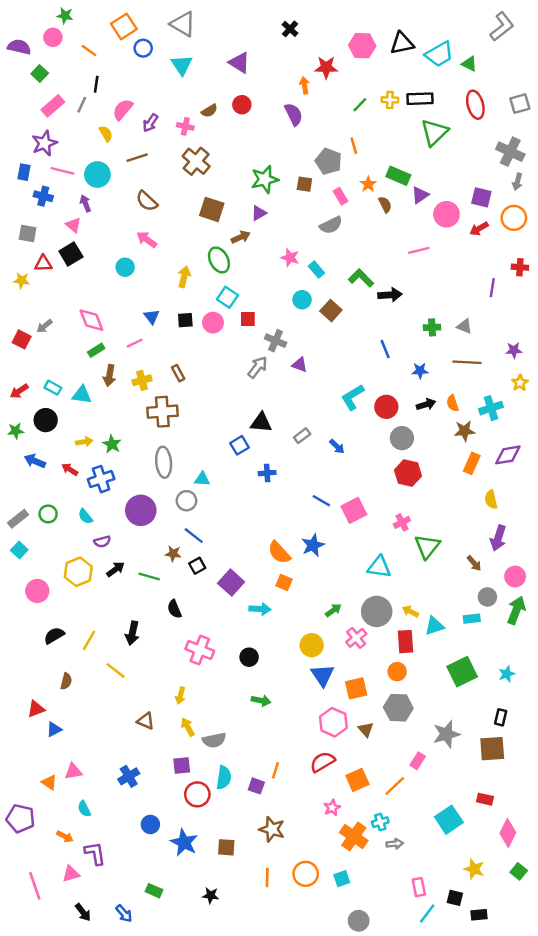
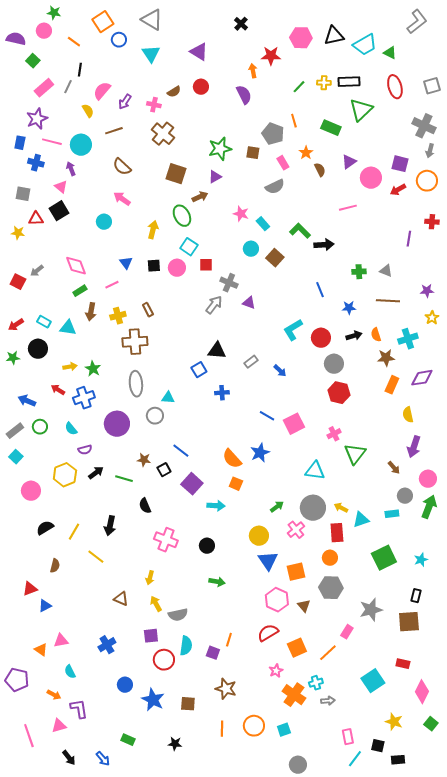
green rectangle: (398, 176) -> (331, 128), moved
blue arrow: (35, 461) -> (27, 401), moved
blue line: (194, 536) -> (181, 451), moved

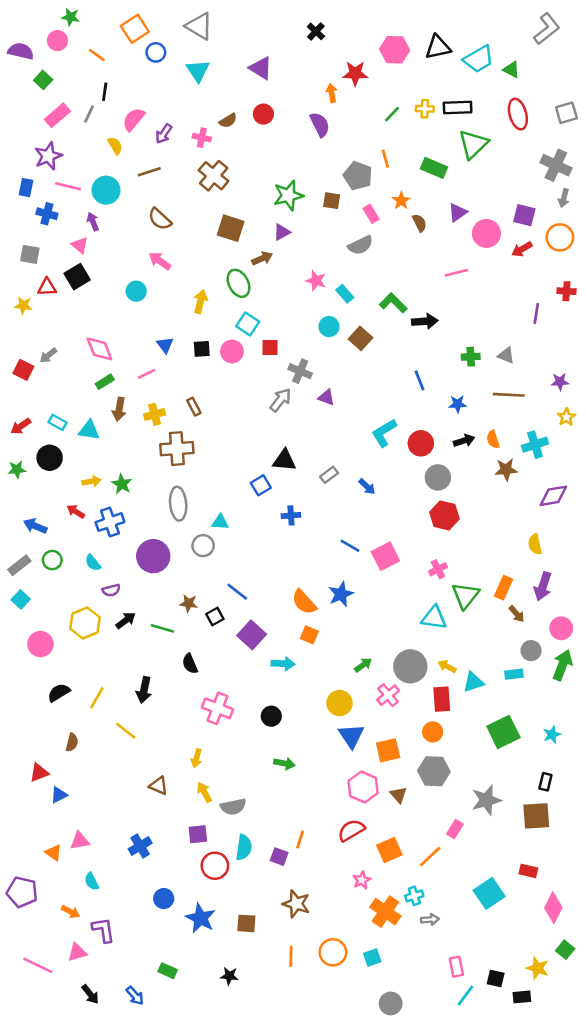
orange rectangle: (392, 385) -> (503, 588), moved
cyan triangle: (315, 471) -> (434, 618), moved
yellow star: (394, 722) -> (538, 968), moved
pink line: (29, 736) -> (38, 965), turned -45

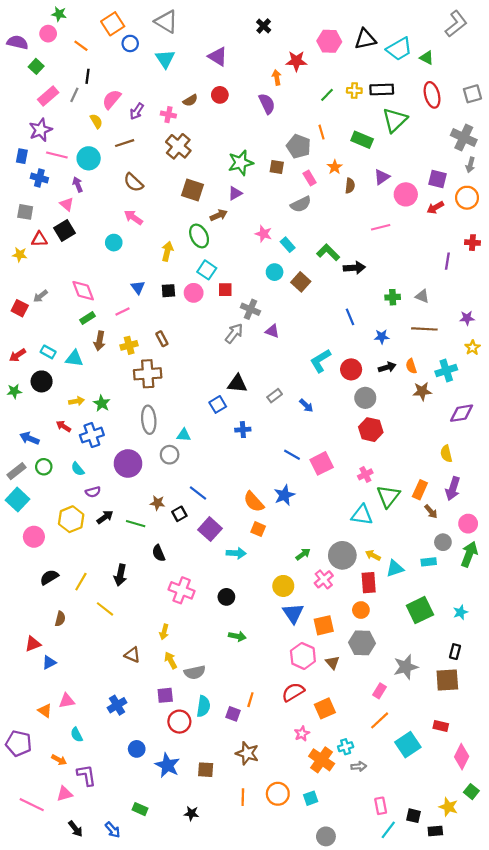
brown semicircle: (420, 223) -> (350, 186), turned 32
cyan square: (21, 599) -> (18, 500), size x1.5
orange line: (430, 857) -> (380, 720), moved

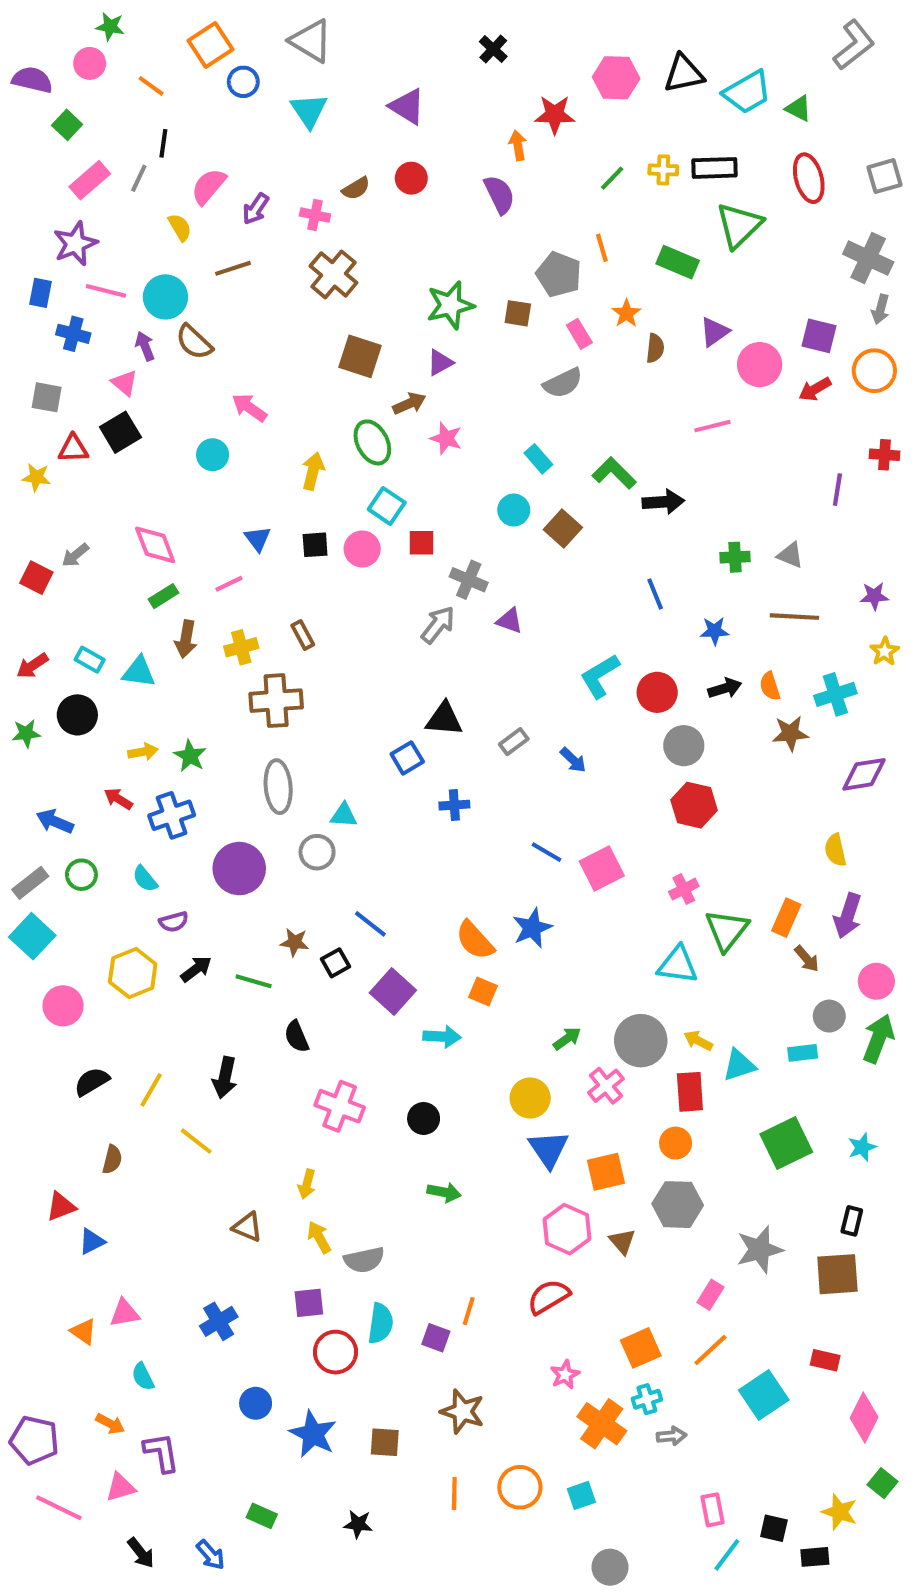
brown semicircle: (133, 182) -> (194, 342), moved
pink star: (264, 234) -> (446, 438), moved
orange square: (325, 708) -> (641, 1348), moved
purple pentagon: (19, 743) -> (34, 1440), moved

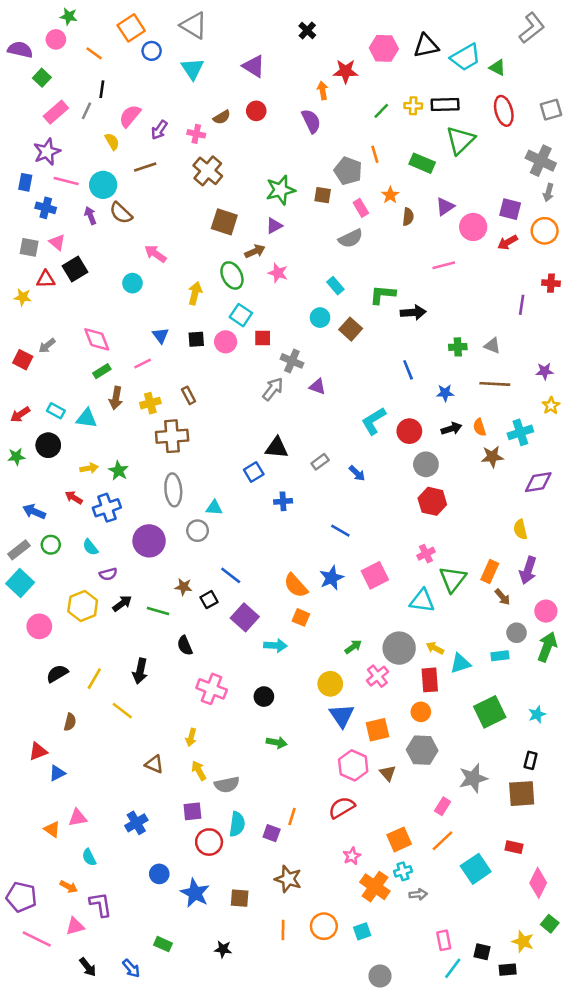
pink triangle: (124, 383) -> (57, 242), moved
green L-shape: (614, 473) -> (383, 295), turned -40
pink square: (602, 869) -> (375, 575), moved

